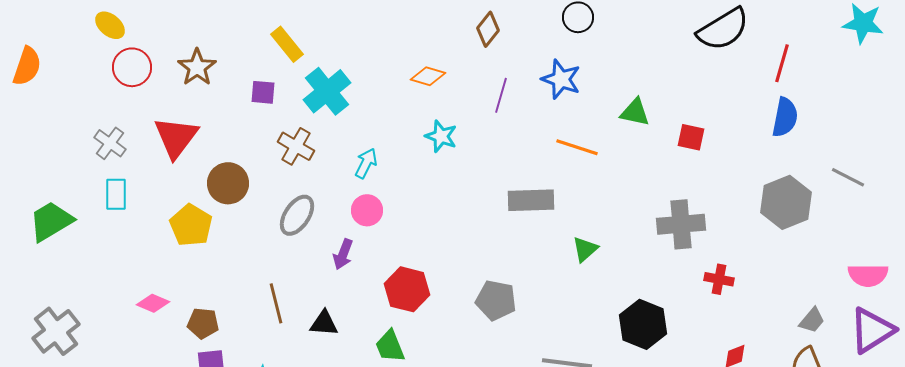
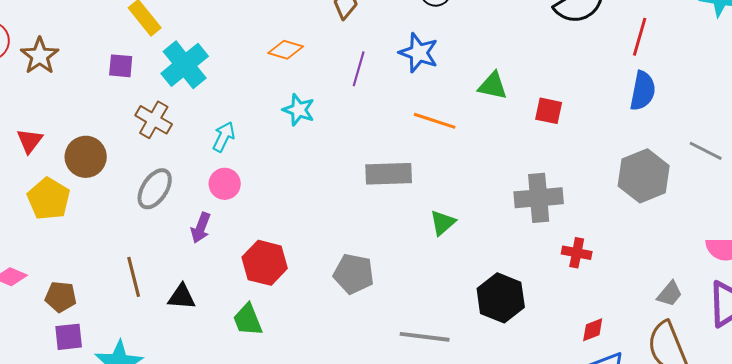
brown star: (197, 67) -> (40, 56), moved
red triangle: (176, 137) -> (30, 141), moved, size x0.6

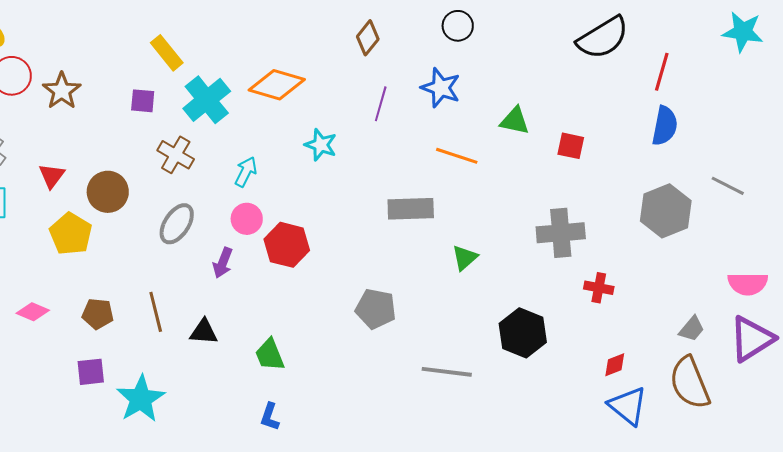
orange diamond: (286, 50) -> (277, 85), moved, size x1.6
red hexagon: (265, 263) -> (287, 245), moved
brown pentagon: (61, 297) -> (98, 314), moved

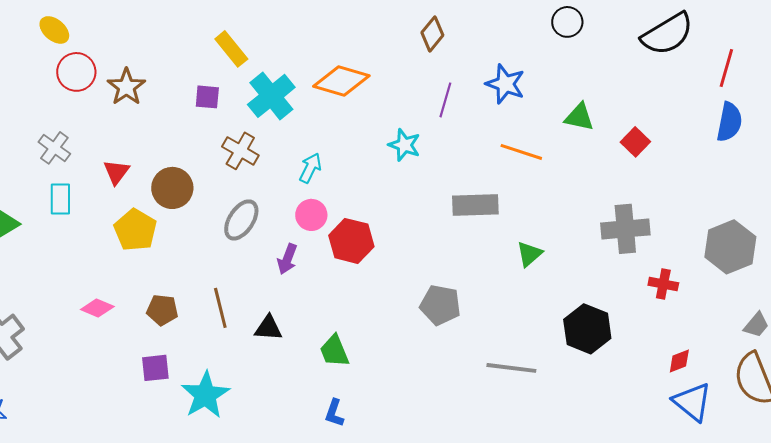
black circle: (458, 26) -> (567, 22), moved
cyan star: (321, 145) -> (404, 145), moved
red square: (571, 146) -> (635, 142), turned 32
gray hexagon: (666, 211) -> (730, 247), moved

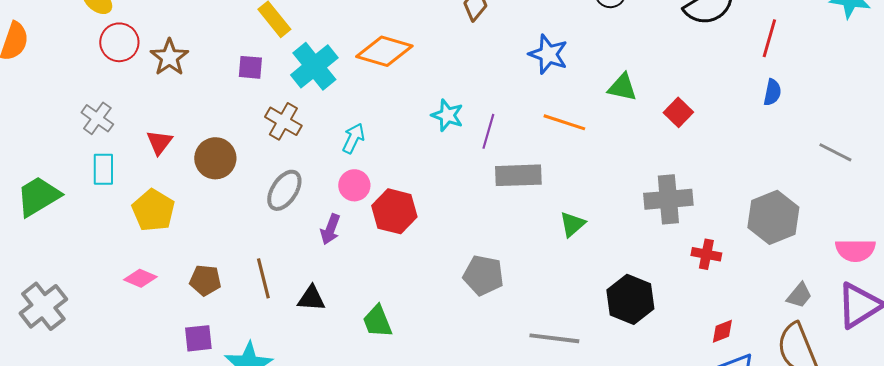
purple line: (445, 100) -> (488, 131), moved
blue semicircle: (729, 122) -> (772, 92), size x0.7
yellow pentagon: (135, 230) -> (153, 210), moved

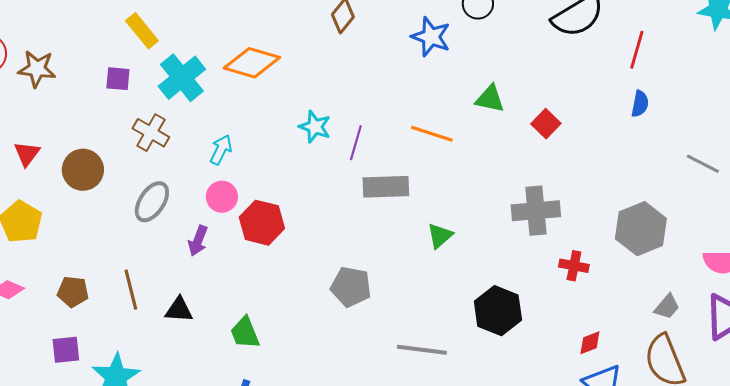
blue star: (548, 54) -> (431, 37), moved
brown star: (169, 57) -> (37, 69), turned -30

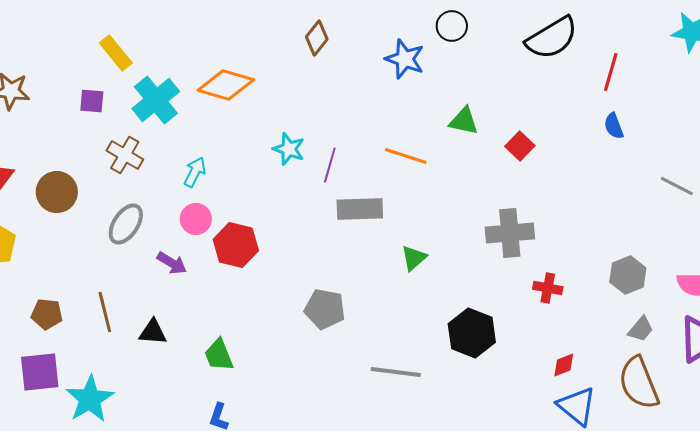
blue semicircle: (640, 104) -> (614, 126), turned 148
gray hexagon: (641, 229) -> (628, 275), moved, size x0.7
purple arrow: (198, 241) -> (172, 263), turned -80
purple square: (66, 350) -> (40, 372), size x1.4

